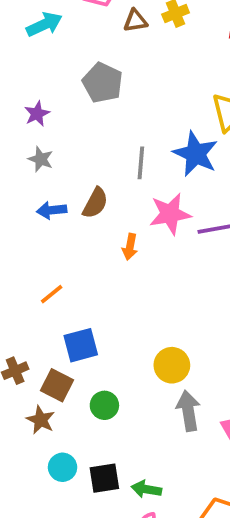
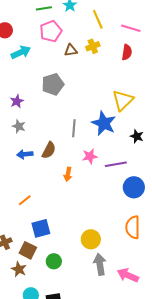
gray pentagon: (103, 83) -> (53, 84), turned 30
pink star: (170, 214) -> (90, 156), size x0.7

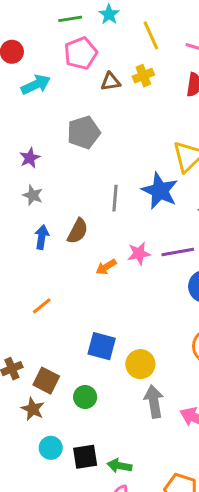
blue arrow: (25, 154) -> (42, 237), turned 105
pink star: (90, 156) -> (139, 254), moved
orange arrow: (68, 174) -> (106, 267), turned 48
blue square: (41, 228) -> (102, 346), moved, turned 30

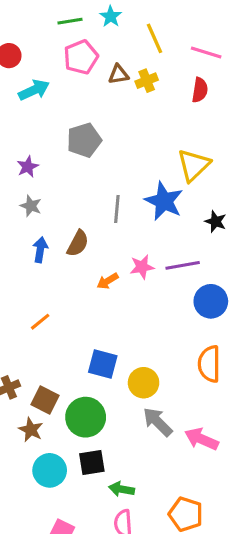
brown triangle: (111, 82) -> (118, 74), moved
green circle: (85, 397) -> (86, 417), size x1.6
gray arrow: (154, 401) -> (158, 422), turned -36
cyan circle: (51, 448) -> (50, 470), size x1.4
black square: (85, 457) -> (92, 463), moved

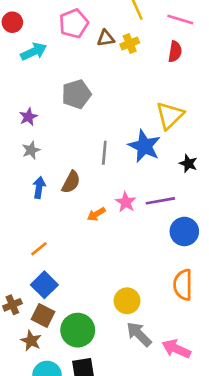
gray star: (31, 206) -> (31, 150), turned 30
pink star: (142, 267) -> (126, 202), turned -30
blue square: (103, 364) -> (44, 285), moved, turned 30

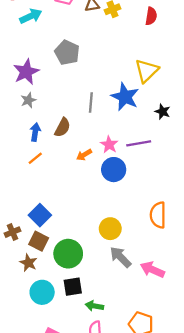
gray pentagon: (76, 94) -> (67, 52), turned -30
purple star: (28, 117) -> (26, 72), size x1.6
blue circle: (184, 231) -> (114, 170), moved
orange line: (39, 249) -> (35, 158), moved

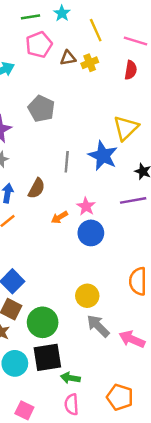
purple line: (139, 143) -> (133, 200), moved
black square: (73, 287) -> (47, 357), size x1.4

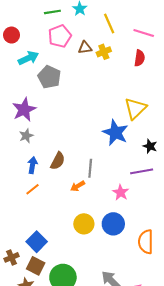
gray pentagon: (41, 109) -> (49, 77), moved
gray line: (67, 162) -> (90, 168), moved
pink star: (86, 206) -> (121, 192), moved
blue circle: (91, 233) -> (113, 224), moved
yellow circle: (87, 296) -> (84, 224), moved

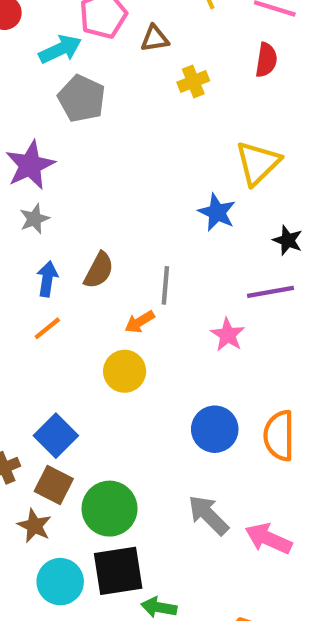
yellow cross: (104, 52) -> (193, 81), moved
cyan arrow: (28, 58) -> (60, 49), moved
blue star: (115, 133) -> (217, 212), size x0.7
yellow circle: (84, 224) -> (125, 371), moved
blue circle: (113, 224) -> (215, 429), moved

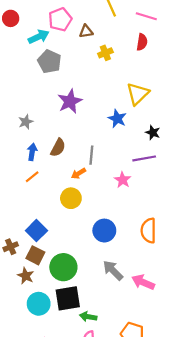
purple star: (30, 165) -> (70, 101), moved
blue circle: (215, 429) -> (104, 231), moved

